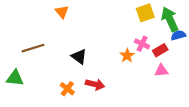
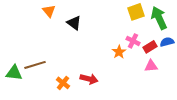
orange triangle: (62, 12) -> (49, 11), moved
blue semicircle: (178, 35) -> (167, 42), moved
brown line: (33, 48) -> (35, 65), moved
black triangle: (79, 57) -> (74, 23), moved

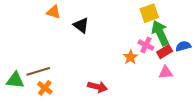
orange triangle: (49, 11) -> (54, 12), turned -32
green arrow: (159, 18) -> (160, 33), moved
orange cross: (63, 83) -> (45, 88), moved

